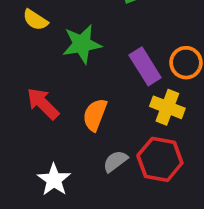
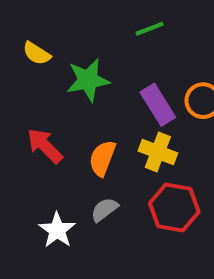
yellow cross: (167, 107) -> (158, 152), moved
gray semicircle: (115, 161) -> (104, 210), moved

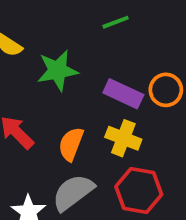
purple rectangle: (158, 105) -> (123, 94), turned -33
gray semicircle: (104, 210) -> (73, 192), size x1.6

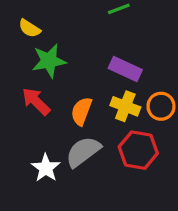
green star: (58, 71) -> (49, 61), moved
orange circle: (166, 90) -> (161, 106), moved

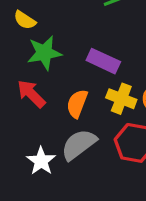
purple rectangle: (125, 69) -> (103, 61), moved

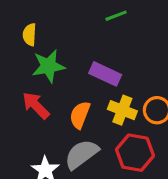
yellow semicircle: (25, 20) -> (30, 35), turned 60

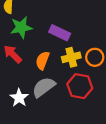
yellow cross: (122, 110) -> (71, 57), turned -36

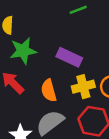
orange semicircle: (43, 60) -> (49, 90), turned -36

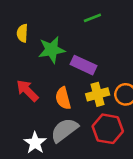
green star: (23, 51) -> (52, 50), moved

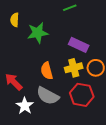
purple rectangle: (84, 65) -> (79, 45), moved
red arrow: (27, 91) -> (14, 82), moved
gray semicircle: (64, 130) -> (48, 96), turned -115

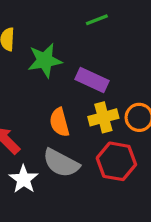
purple rectangle: (79, 45) -> (92, 80), moved

